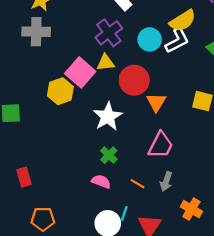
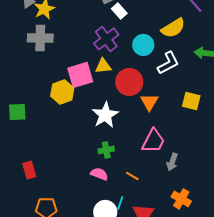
white L-shape: (177, 41) -> (168, 63), moved
pink square: (80, 72) -> (80, 75), turned 32
green cross: (109, 155) -> (106, 150), turned 35
gray arrow: (166, 182) -> (172, 162), moved

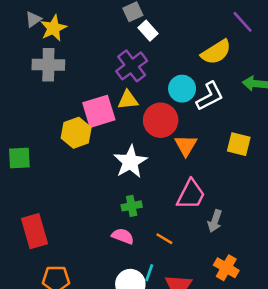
cyan circle: (143, 45) -> (182, 89), moved
red rectangle: (29, 170) -> (35, 231), size x1.5

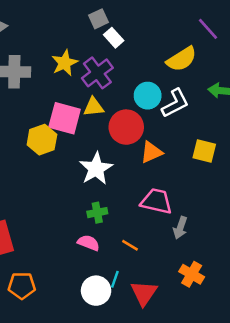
yellow star: (53, 28) -> (65, 63), moved
pink square: (99, 111) -> (65, 118), turned 32
orange triangle: (186, 145) -> (151, 152), turned 35
pink trapezoid: (191, 195) -> (156, 201), turned -104

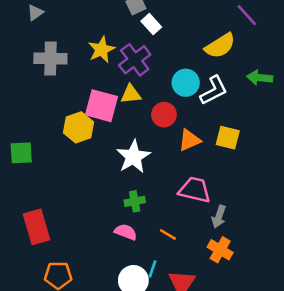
red circle: (126, 127) -> (164, 115), size x0.7
yellow square: (204, 151) -> (228, 138), moved
orange cross: (192, 274) -> (220, 250), moved

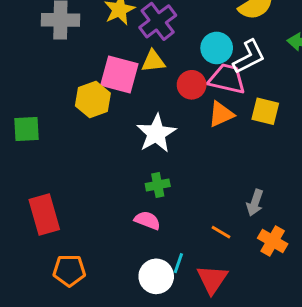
pink trapezoid: (195, 190) -> (227, 79), moved
orange line: (168, 234) -> (221, 232), moved
orange cross: (220, 250) -> (273, 241), moved

